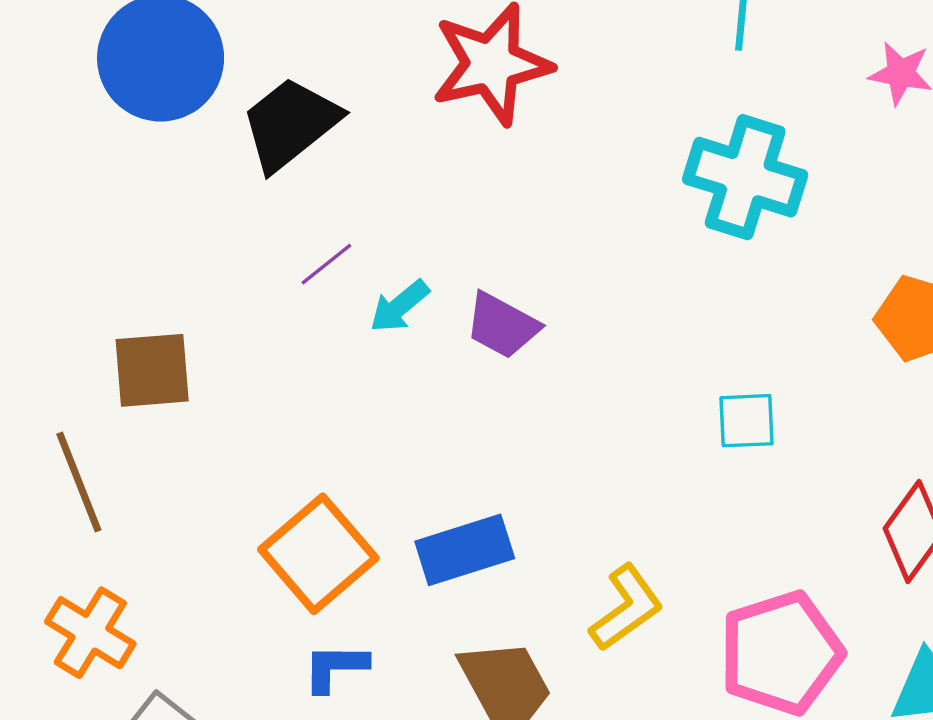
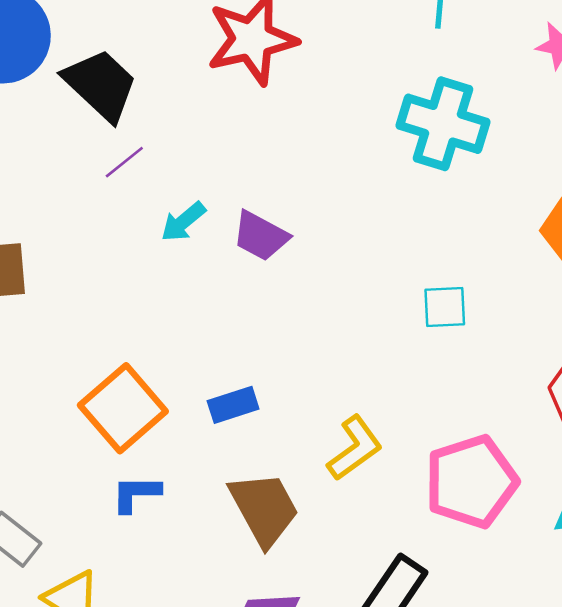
black trapezoid: (290, 124) -> (101, 85), turned 82
purple line: (326, 264) -> (124, 162), moved
blue rectangle: (465, 550) -> (233, 405), size x0.7

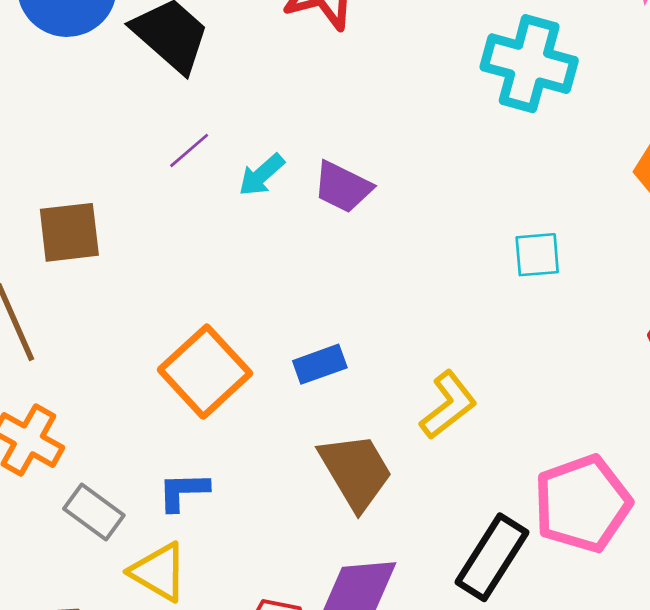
purple line: (124, 162) -> (189, 150), moved
pink pentagon: (471, 482) -> (582, 504), moved
blue L-shape: (136, 494) -> (183, 491), moved

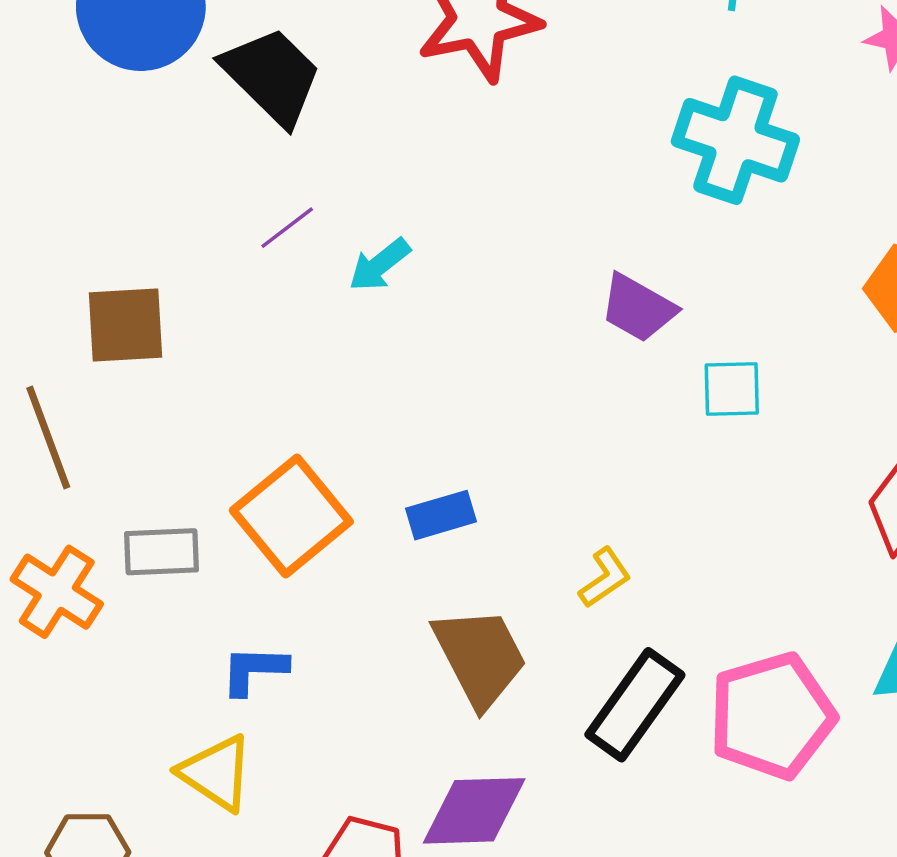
purple trapezoid: (343, 187) -> (638, 308), moved
yellow L-shape: (448, 405) -> (605, 578), size x0.7
gray rectangle: (94, 512) -> (161, 552), moved, turned -42
black rectangle: (492, 557) -> (635, 705), moved

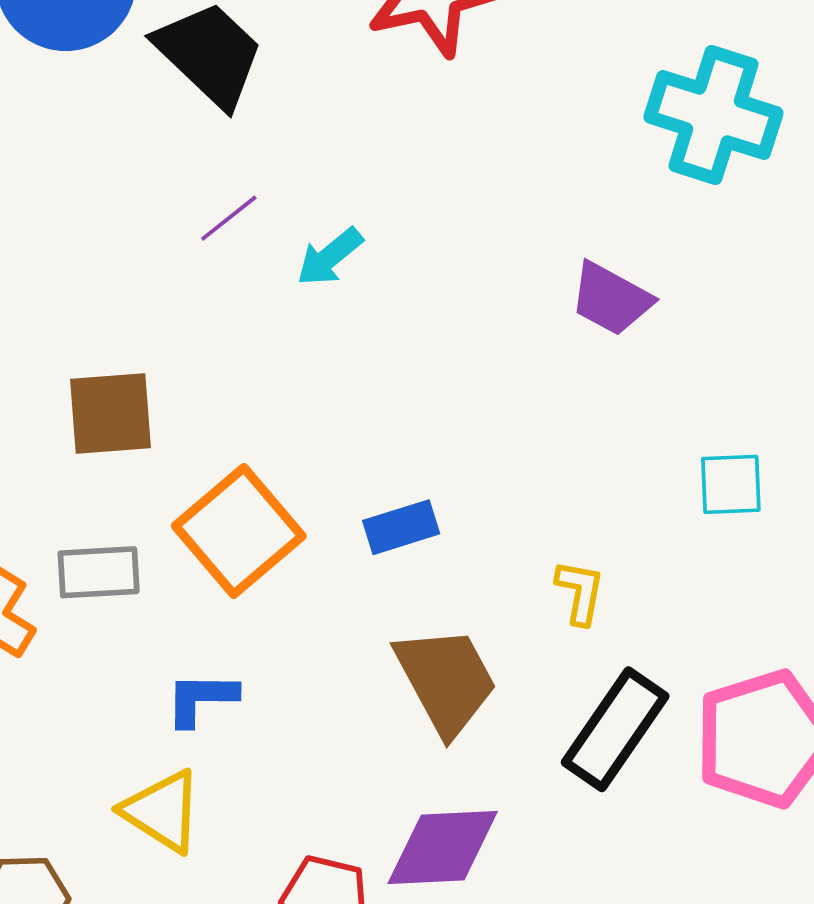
brown square: (125, 325) -> (111, 414), moved
cyan square: (732, 389) -> (731, 484), moved
yellow L-shape: (605, 578) -> (580, 592), turned -44

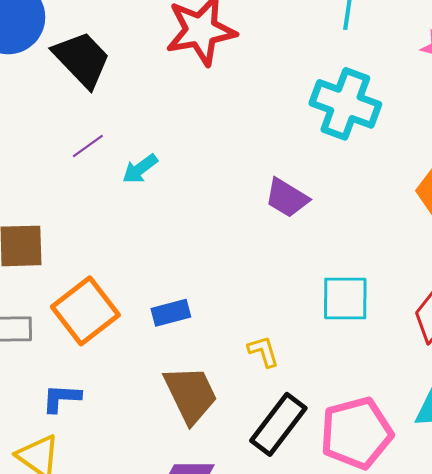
cyan square: (731, 484) -> (345, 298), size x1.4
yellow L-shape: (580, 592) -> (263, 351), turned -30

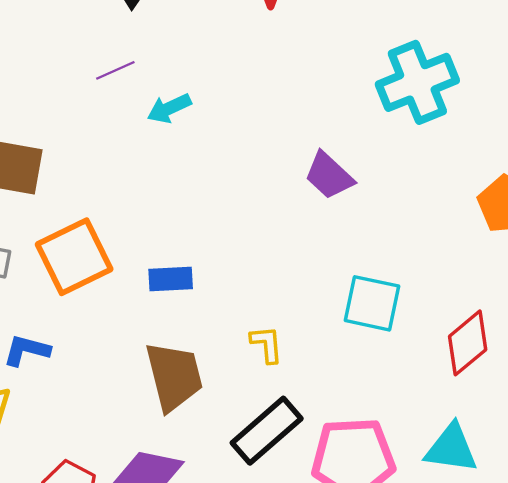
cyan cross: (345, 104) -> (417, 82), turned 36

